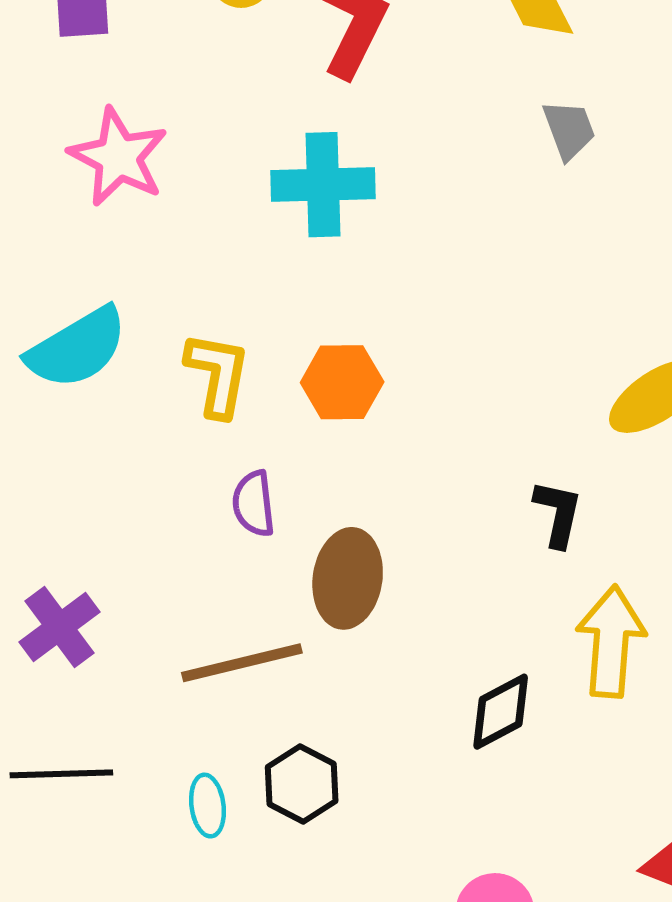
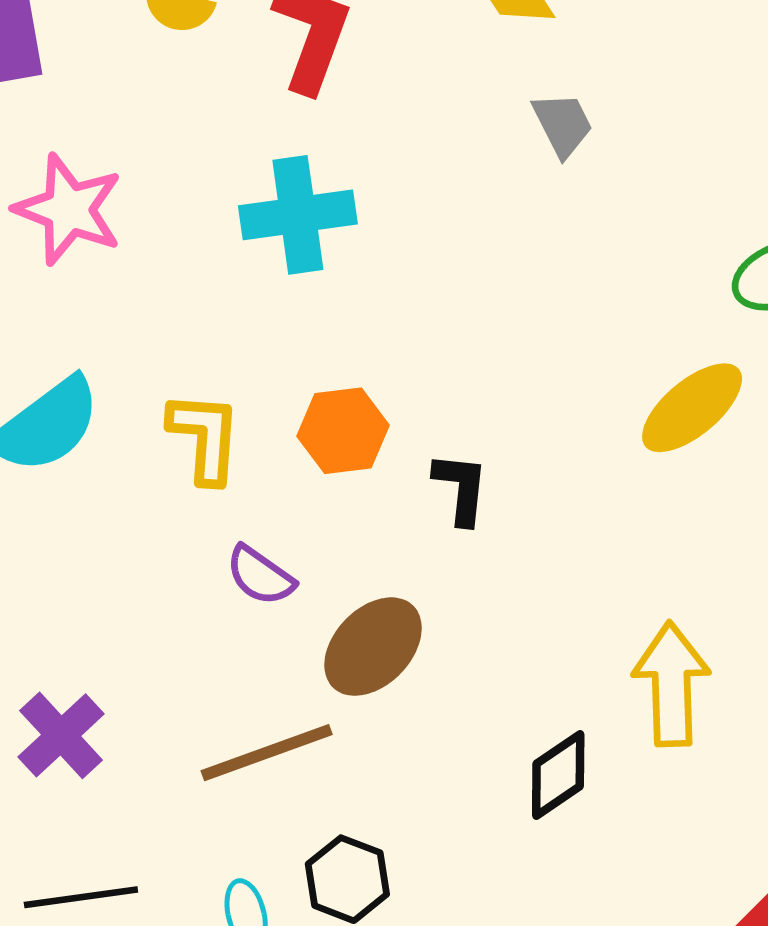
purple semicircle: (254, 504) -> (260, 576), turned -42
black L-shape: (558, 513) -> (461, 488), moved
brown ellipse: (348, 578) -> (373, 647), turned 42

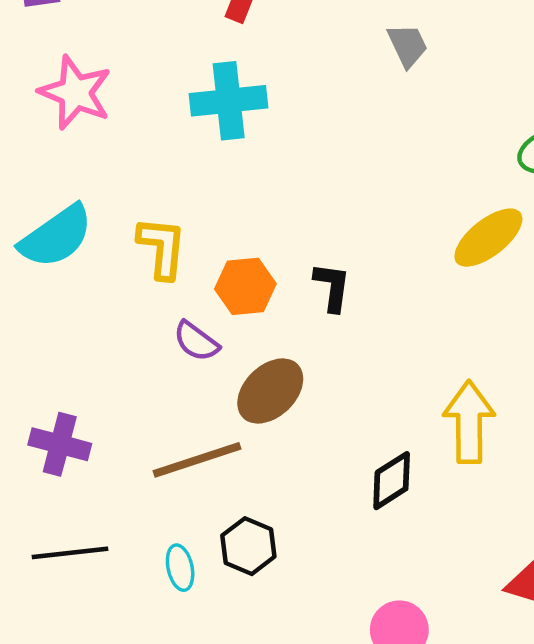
orange hexagon: (343, 431) -> (245, 286), moved
purple cross: (61, 735) -> (60, 444), turned -34

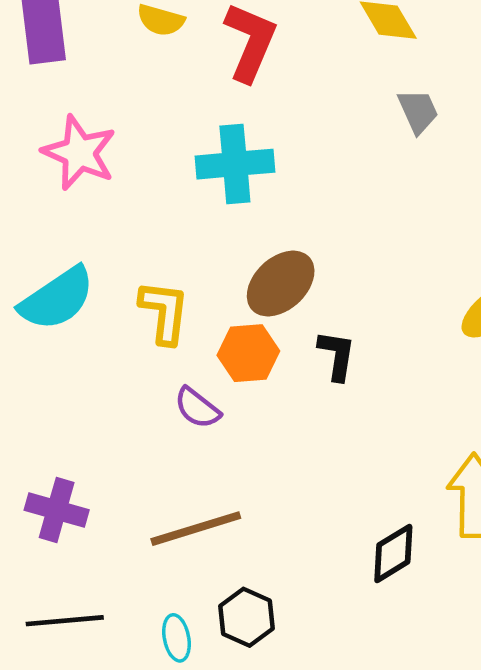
brown ellipse: (270, 391) -> (281, 284), moved

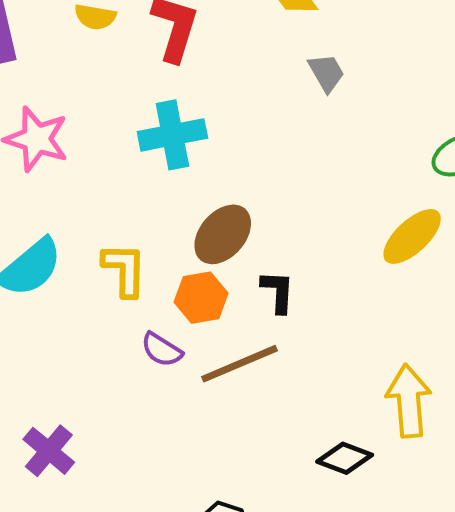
purple cross: (57, 510) -> (49, 451), turned 30
brown line: (196, 529) -> (240, 364), moved
black diamond: (393, 553) -> (345, 458), turned 58

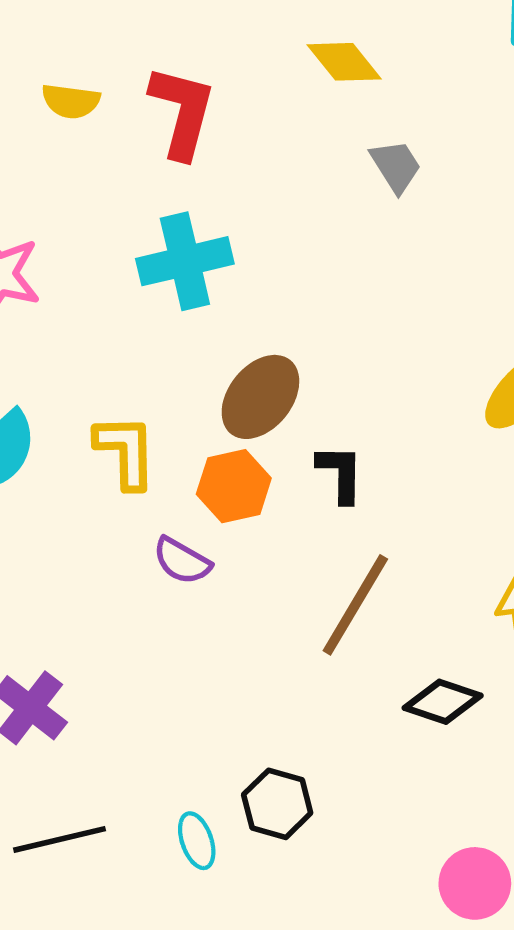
brown line: (240, 364) -> (355, 605), moved, turned -34

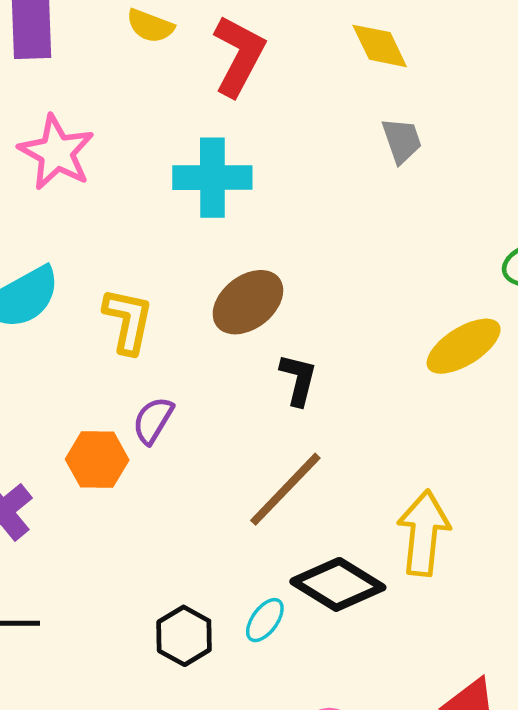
orange hexagon: (234, 486) -> (97, 460), moved
purple semicircle: (182, 561) -> (153, 420), turned 78
black diamond: (443, 702) -> (338, 584), size x1.4
cyan ellipse: (197, 841) -> (265, 620), moved, turned 42

